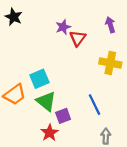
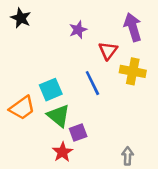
purple arrow: (110, 25) -> (133, 27), size x1.5
red triangle: (78, 38) -> (108, 51), moved
blue line: (95, 105) -> (92, 83), moved

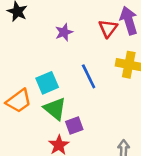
purple star: (78, 30) -> (64, 32), moved
red triangle: (108, 51) -> (108, 28), moved

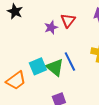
red triangle: (108, 28) -> (68, 20), moved
green triangle: (55, 109) -> (55, 67), moved

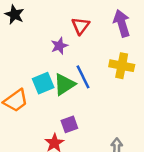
purple star: (51, 27) -> (59, 46), moved
green triangle: (55, 67) -> (64, 84), turned 48

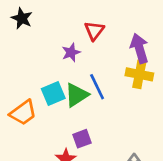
purple arrow: (122, 23) -> (139, 48), moved

